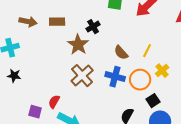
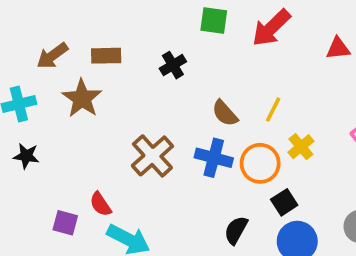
brown arrow: (28, 22) -> (52, 56), turned 132
brown star: (78, 45) -> (82, 98), moved
red semicircle: (54, 102) -> (101, 204), turned -64

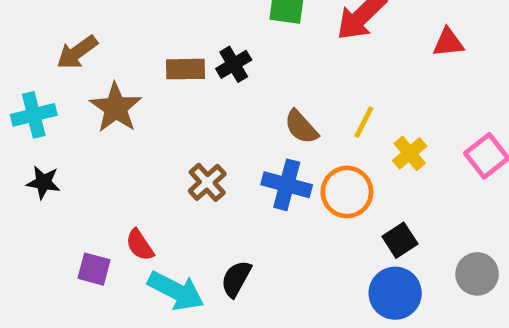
brown rectangle: (106, 56) -> (186, 69), moved
yellow cross: (301, 147) -> (410, 153), moved
brown cross: (152, 156) -> (207, 182), size x0.7
black square: (284, 202) -> (400, 240), moved
black semicircle: (236, 230) -> (236, 279), moved

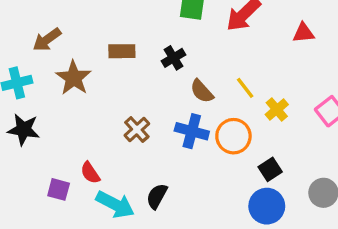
black cross: (234, 64) -> (173, 58), moved
yellow line: (364, 122) -> (245, 88), turned -65
black star: (43, 182) -> (24, 129), size x1.4

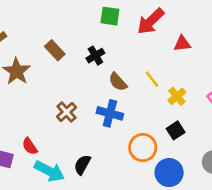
red triangle: (303, 33) -> (182, 44), moved
brown rectangle: (122, 51) -> (55, 50), turned 48
orange circle: (233, 136) -> (143, 148), moved
black square: (270, 169) -> (176, 130), moved

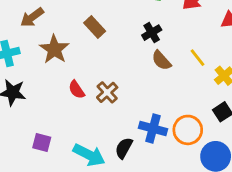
black cross: (95, 56) -> (152, 33), moved
blue cross: (110, 113) -> (153, 129), moved
red semicircle: (30, 146) -> (77, 90), moved

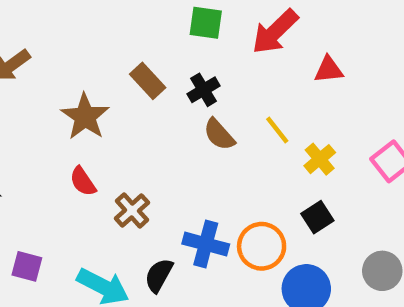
brown rectangle: (95, 27) -> (148, 81), moved
brown star: (54, 49) -> (85, 117), moved
brown cross: (107, 92) -> (132, 210), moved

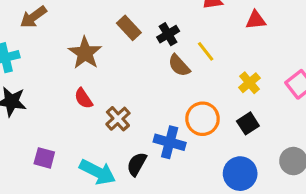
yellow line: (277, 130) -> (206, 51), moved
orange circle: (262, 246) -> (202, 119), moved

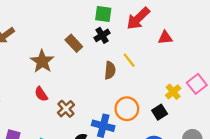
black cross: (168, 34) -> (102, 35), moved
brown semicircle: (179, 65) -> (110, 70), turned -132
yellow cross: (249, 83) -> (173, 92), moved

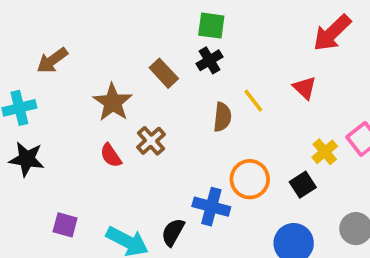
red arrow: (138, 18) -> (332, 33), moved
red triangle: (165, 38) -> (305, 88), moved, turned 49
brown cross: (66, 109) -> (151, 141), moved

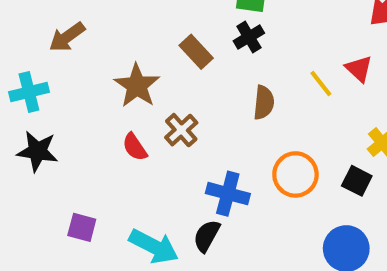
yellow line: (253, 101) -> (321, 84), moved
black square: (303, 185) -> (357, 181), turned -30
blue cross: (211, 207) -> (228, 194), moved

